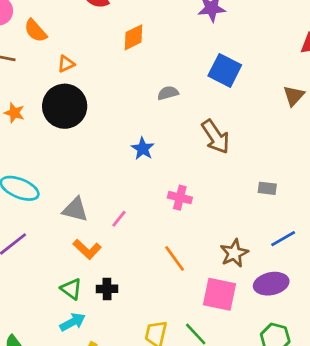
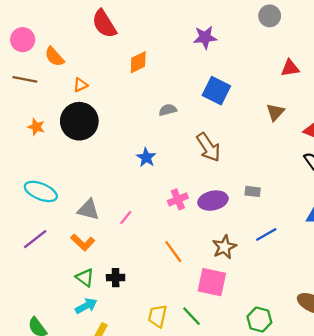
pink cross: (180, 198) -> (178, 199), turned -36
orange L-shape: (87, 249) -> (83, 242), moved
purple ellipse: (271, 284) -> (213, 201), moved

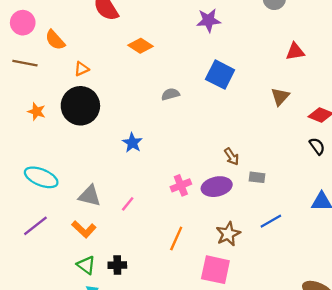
orange diamond: (138, 62) -> (140, 46), turned 60
brown arrow: (208, 147) -> (232, 157), moved, size x0.6
blue star: (146, 157) -> (132, 143), moved
orange line: (173, 252) -> (176, 239), turned 60

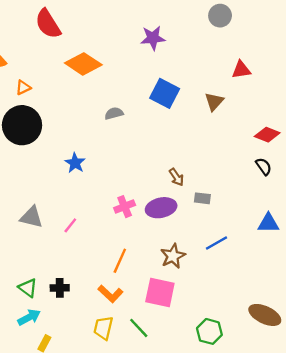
orange diamond: (140, 46) -> (83, 64), size x1.4
brown triangle: (280, 97) -> (214, 102), moved
orange L-shape: (84, 229) -> (110, 294), moved

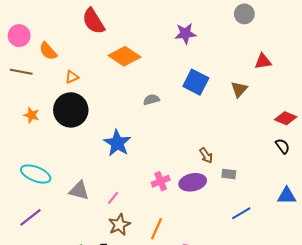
blue star: (75, 163) -> (117, 143), size x1.5
brown star: (173, 256) -> (119, 225), moved

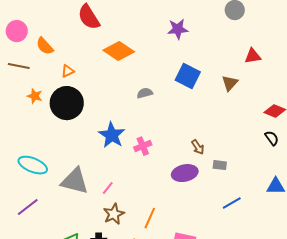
orange star: (32, 115) -> (35, 96), moved
pink cross: (161, 181) -> (143, 146), moved
gray triangle: (79, 191) -> (75, 181), size x1.4

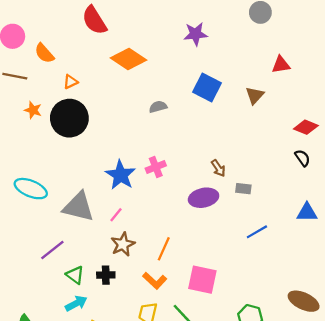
blue star: (112, 135) -> (121, 175), moved
purple line: (28, 207) -> (52, 250), moved

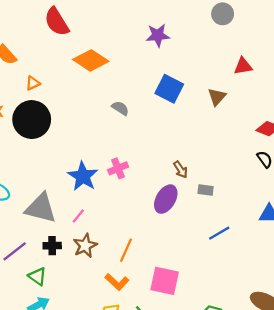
gray semicircle: (158, 107) -> (120, 108), turned 48
purple ellipse: (204, 198) -> (166, 199), turned -48
black cross: (106, 275) -> (52, 246), moved

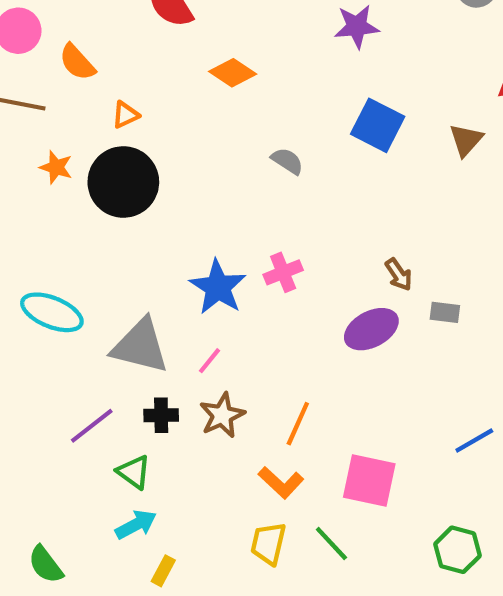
orange diamond: (91, 60) -> (233, 73), size x0.7
purple ellipse: (166, 199) -> (371, 329), turned 32
blue line: (219, 233) -> (474, 441), moved

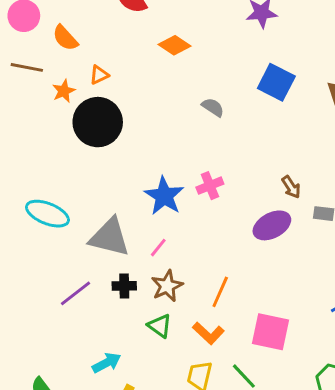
orange star: (56, 167) -> (64, 91), moved, turned 30
green triangle: (134, 472) -> (160, 326), moved

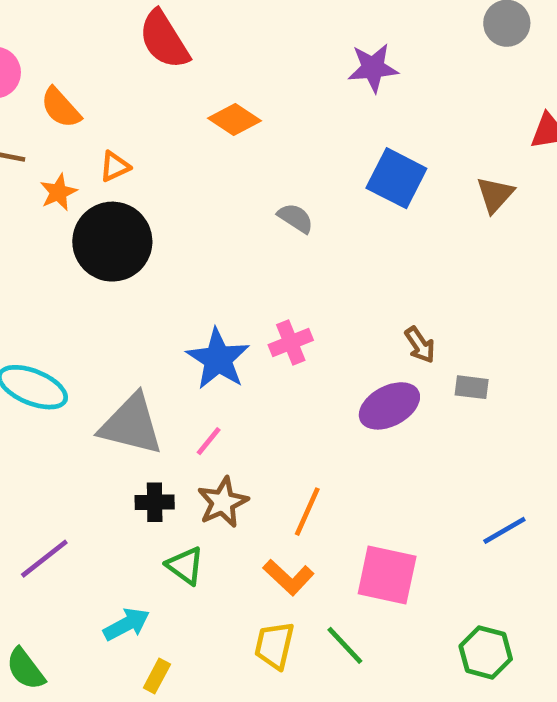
purple line: (76, 293) -> (44, 559), moved
green triangle: (160, 326) -> (185, 566), moved

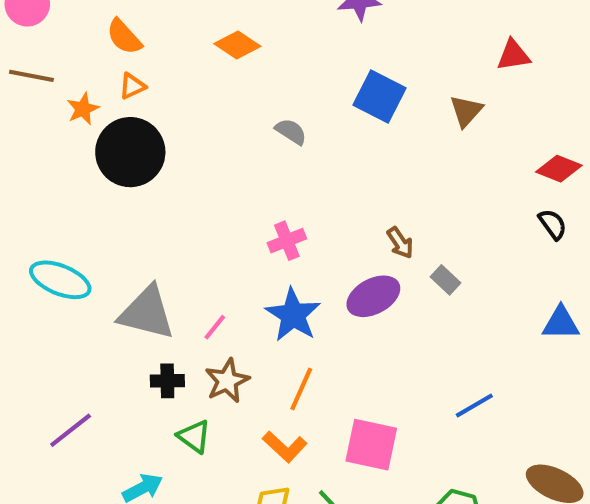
orange semicircle: (61, 108) -> (124, 37), moved
blue star: (218, 359) -> (293, 315), moved
gray rectangle: (472, 387) -> (445, 280), turned 36

